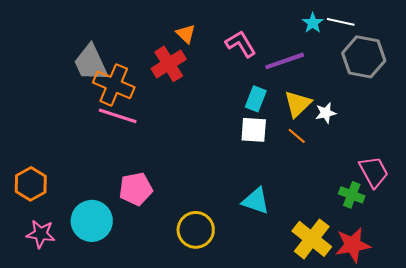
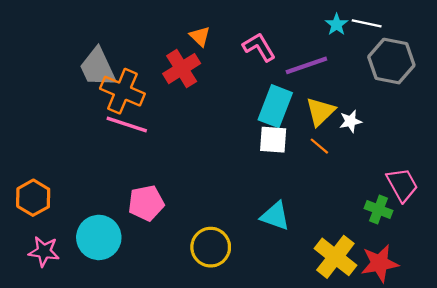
cyan rectangle: (256, 99) -> (275, 106), size x1.5

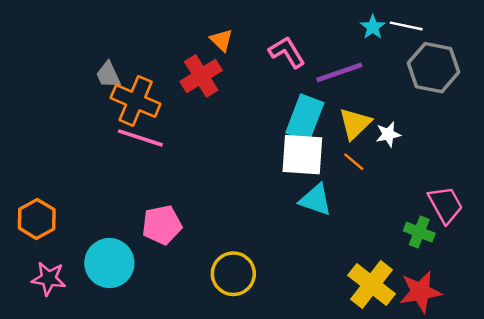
gray trapezoid: (98, 67) -> (108, 75), size x0.6
white square: (273, 140) -> (302, 155), size x1.4
cyan triangle: (275, 216) -> (316, 200), moved

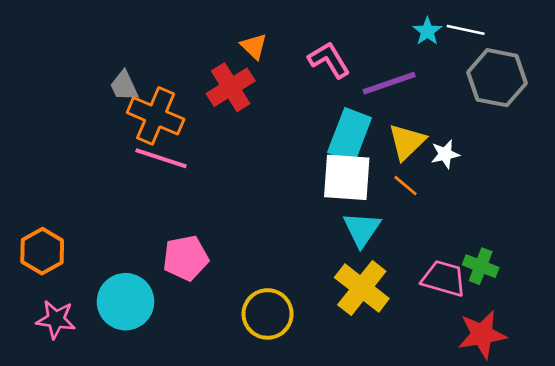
cyan triangle: (316, 200) -> (362, 229), turned 45
pink trapezoid: (445, 205) -> (444, 278), moved, turned -45
yellow cross: (372, 284) -> (362, 288), moved

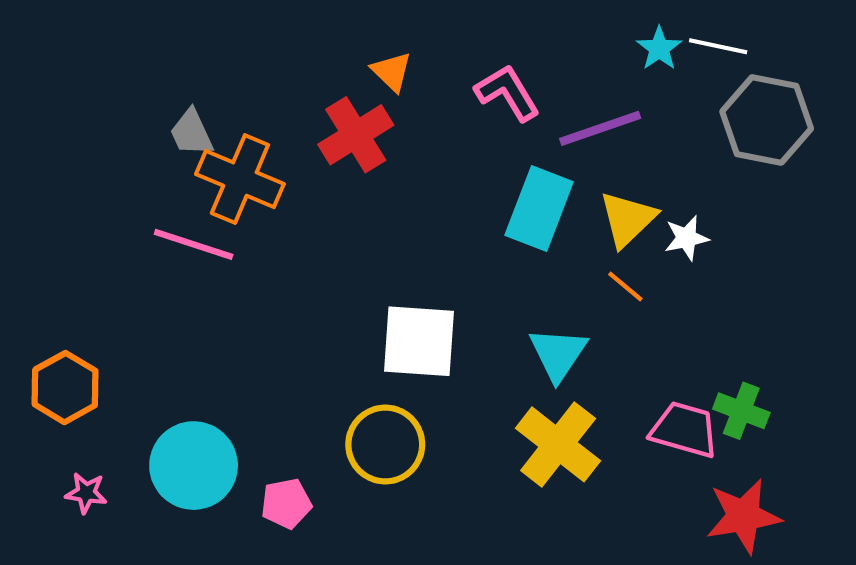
pink line: (161, 158) -> (194, 244), moved
white square: (347, 177) -> (419, 341), moved
pink pentagon: (186, 258) -> (286, 503), moved, size x0.7
yellow circle: (268, 314) -> (385, 444), moved
pink star: (56, 319) -> (86, 493), size x0.7

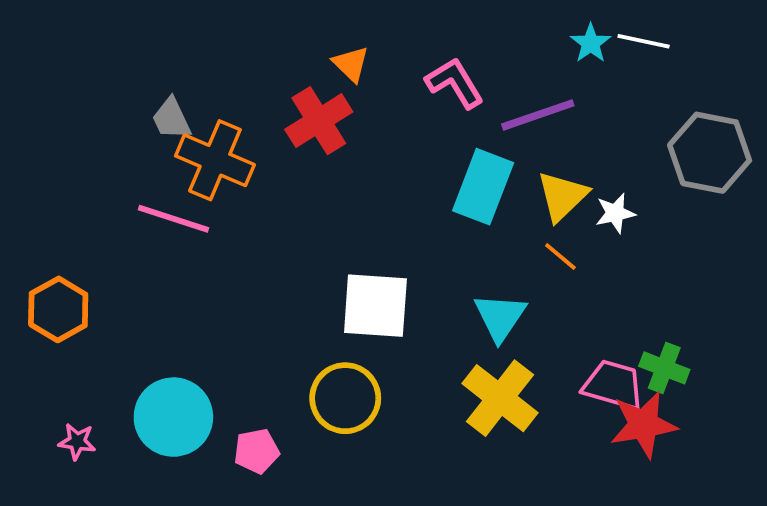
gray hexagon: (767, 120) -> (710, 153), moved
orange hexagon: (65, 388) -> (58, 309), moved
red star: (743, 516) -> (644, 425), moved

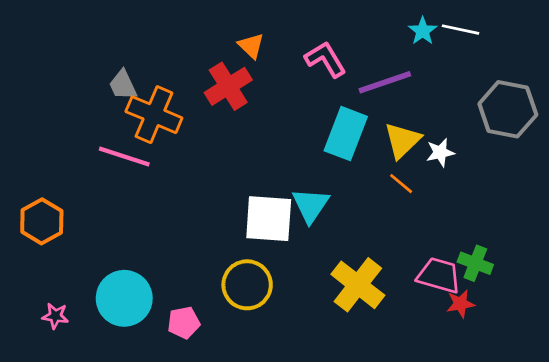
cyan triangle: (500, 317) -> (311, 205), moved
red star: (644, 425) -> (461, 304), size x0.6

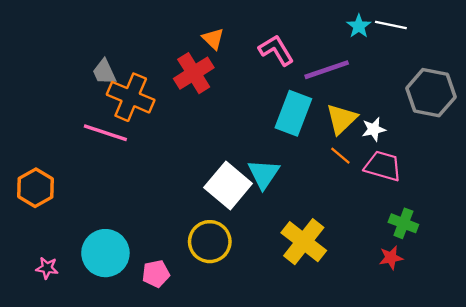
white square: (269, 219) -> (228, 185), turned 36
pink trapezoid: (439, 275) -> (383, 166), moved

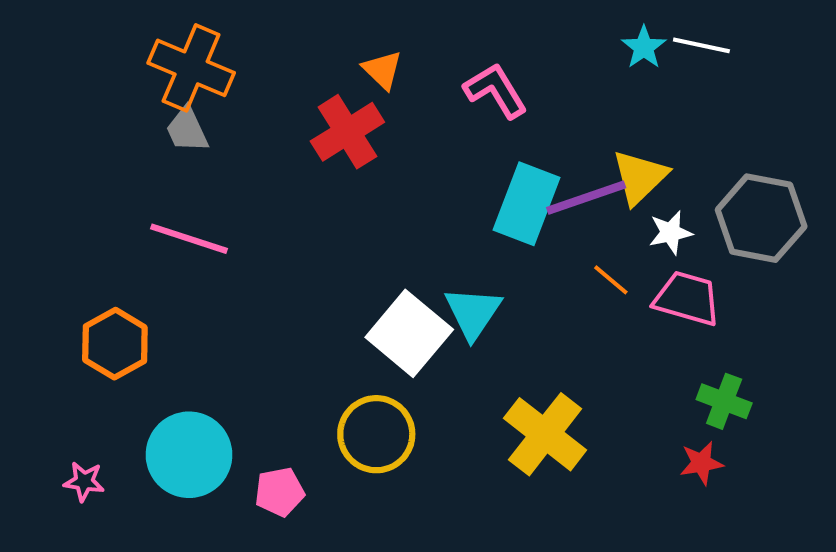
purple line: (327, 70) -> (586, 198), moved
gray hexagon: (431, 93) -> (761, 218), moved
orange cross: (131, 97) -> (191, 68), moved
yellow triangle: (342, 119) -> (640, 177), moved
orange hexagon: (36, 188) -> (115, 344), moved

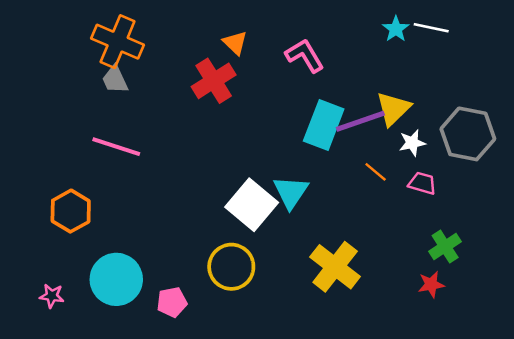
pink trapezoid: (687, 298) -> (422, 183), size x0.7
green cross: (724, 401) -> (445, 246), turned 36

